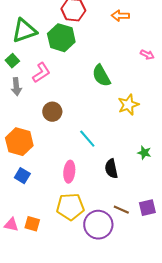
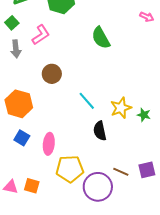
yellow star: (128, 105) -> (121, 108), moved
black semicircle: (111, 169) -> (100, 131), moved
pink ellipse: (69, 172) -> (49, 144), moved

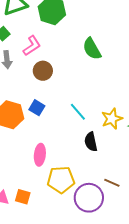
brown circle: (52, 74) -> (43, 71), moved
blue square: (22, 138) -> (37, 108), moved

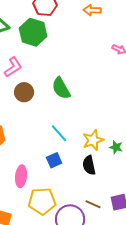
green semicircle: (92, 49) -> (61, 88), moved
blue square: (37, 108) -> (54, 160), moved, turned 35
black semicircle: (91, 142) -> (89, 165), moved

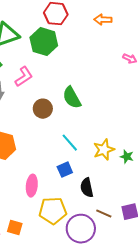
brown circle: (24, 92) -> (43, 109), moved
black semicircle: (89, 165) -> (87, 188), moved

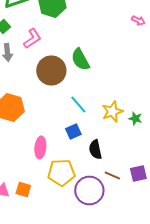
brown circle: (43, 109) -> (51, 70), size x1.5

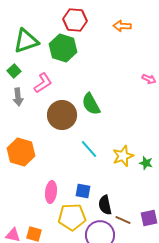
pink arrow: (138, 20) -> (149, 79), moved
blue square: (73, 132) -> (83, 191), moved, turned 35
black semicircle: (95, 150) -> (105, 205), moved

